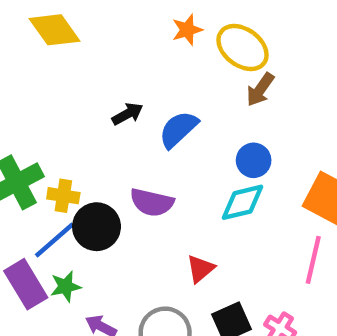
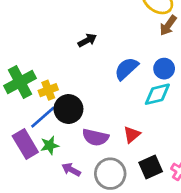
blue semicircle: (178, 129) -> (126, 69), moved
yellow cross: (63, 196) -> (48, 90), turned -30
purple semicircle: (152, 202) -> (95, 137), moved

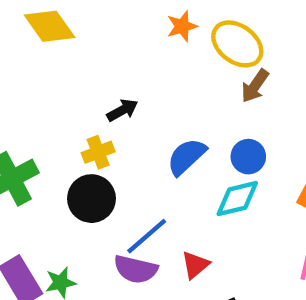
yellow cross: (48, 90) -> (98, 152), moved
black circle: (68, 109) -> (91, 199), moved
blue line: (43, 117) -> (147, 236), moved

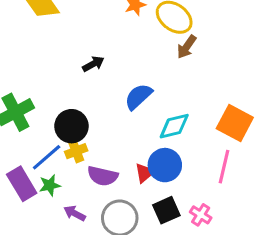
yellow cross: (98, 152) -> (76, 151), moved
blue circle: (248, 157) -> (165, 165), moved, size x1.4
blue line: (147, 236) -> (47, 157), moved

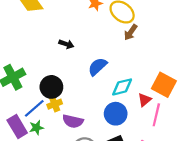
black arrow: (93, 64) -> (66, 44), turned 48
red triangle: (145, 173) -> (145, 100), moved

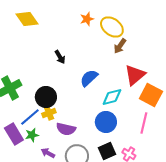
black arrow: (66, 44) -> (60, 57), turned 40
red triangle: (145, 100) -> (135, 75), moved, size x1.6

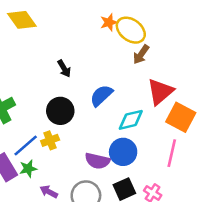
orange star: (87, 19) -> (109, 22), moved
black circle: (46, 97) -> (60, 111), moved
purple semicircle: (66, 129) -> (97, 161), moved

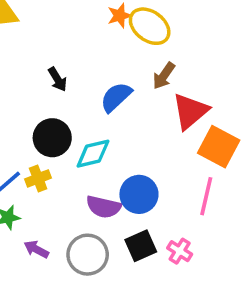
brown arrow: (141, 54) -> (164, 76), moved
blue semicircle: (101, 95) -> (116, 97), moved
cyan diamond: (131, 120) -> (93, 154), moved

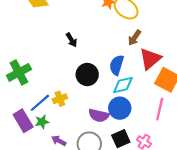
blue semicircle: (116, 97) -> (117, 65), moved, turned -30
black circle: (52, 138) -> (87, 75), moved
cyan diamond: (93, 154) -> (123, 85), moved

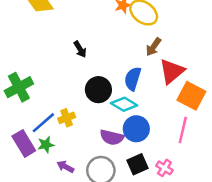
cyan diamond: (123, 85) -> (124, 104), moved, turned 45

